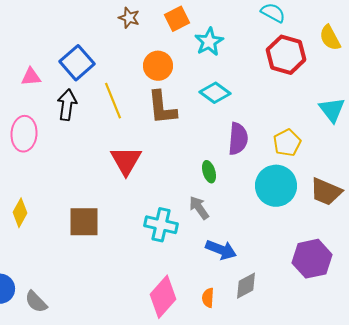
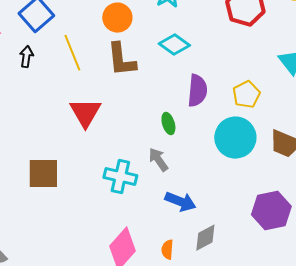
black arrow: (67, 105) -> (26, 57), size x0.7

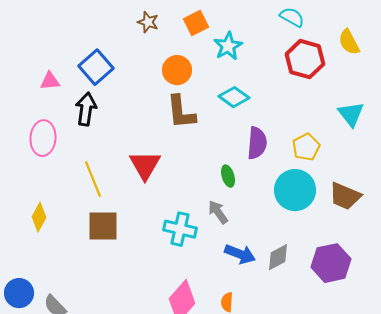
yellow line: (72, 53) -> (93, 179), moved
black arrow: (26, 57) -> (86, 109), size x1.5
gray diamond: (205, 238) -> (278, 257), moved

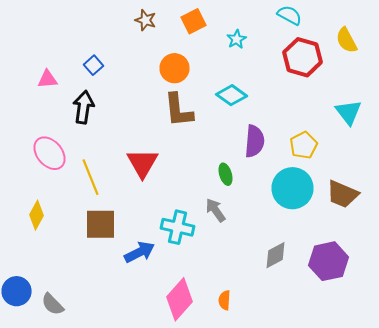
cyan star: (228, 46) -> (236, 39), moved, size x0.7
blue square: (96, 67) -> (94, 65), size x0.6
pink ellipse: (43, 138) -> (50, 153), moved, turned -44
blue arrow: (240, 254) -> (140, 252), moved, turned -48

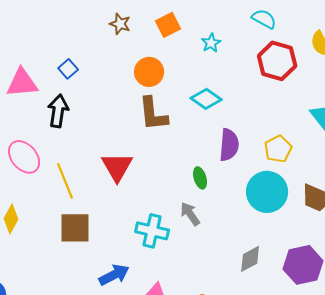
pink triangle: (48, 79) -> (22, 83), size x1.6
blue arrow: (140, 252) -> (114, 275), moved

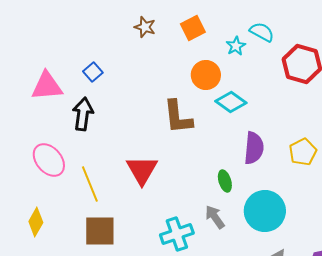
cyan semicircle: (264, 19) -> (262, 32), moved
orange circle: (149, 72) -> (206, 75), moved
cyan circle: (267, 192) -> (265, 211), moved
cyan cross: (152, 231) -> (177, 234), turned -32

